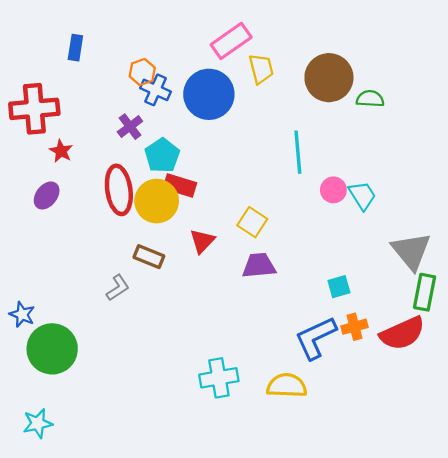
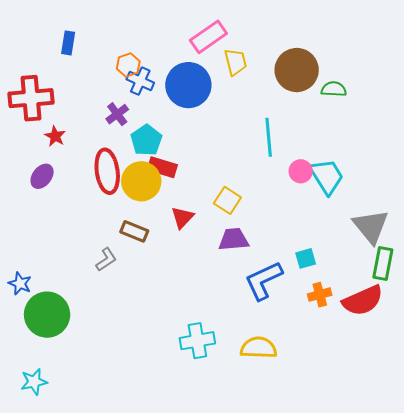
cyan trapezoid: (362, 195) -> (327, 176), size x1.4
blue L-shape: (316, 338) -> (264, 281), moved

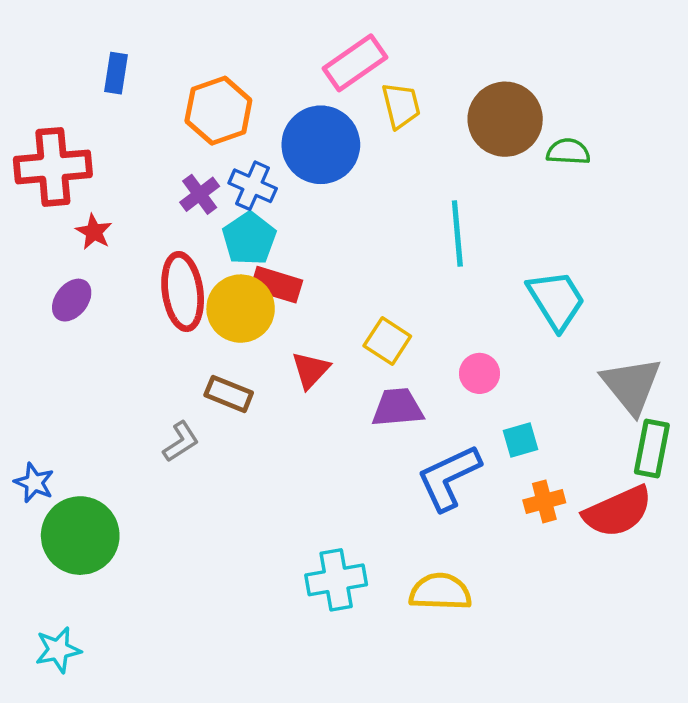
orange hexagon: (128, 65) -> (218, 111), size x1.6
blue cross: (140, 81) -> (253, 186), moved
pink circle: (301, 171) -> (480, 373), moved

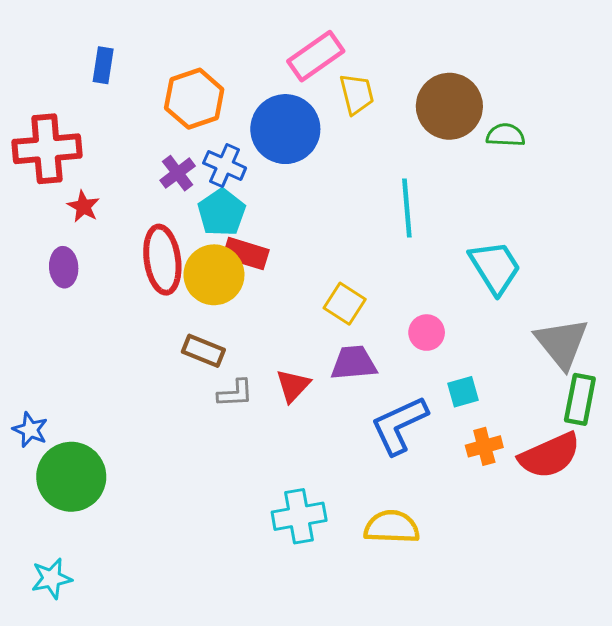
purple ellipse: (72, 300) -> (64, 267), turned -42
red triangle: (311, 370) -> (293, 386), moved
gray L-shape: (181, 442) -> (235, 393), moved, turned 30

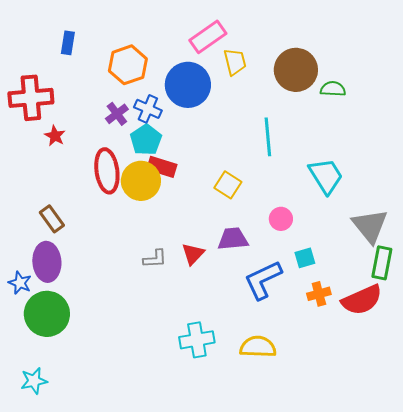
purple ellipse: (64, 267) -> (47, 262), moved, size x1.5
yellow square: (345, 304) -> (228, 185), moved
brown rectangle: (203, 351) -> (52, 219), moved, turned 32

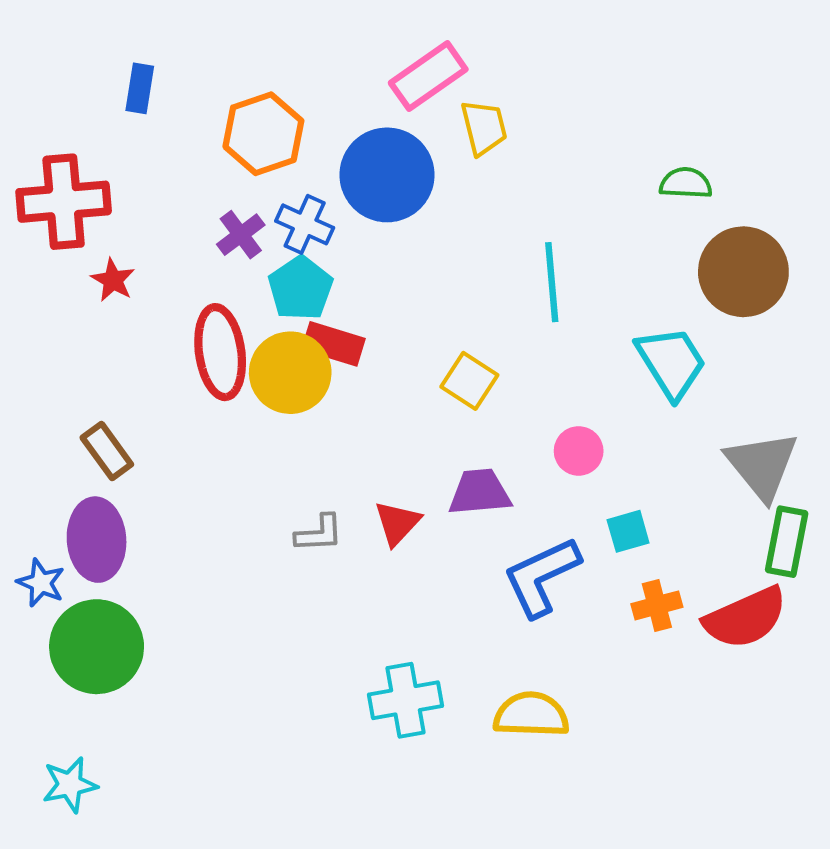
brown circle: (296, 70) -> (743, 272), moved

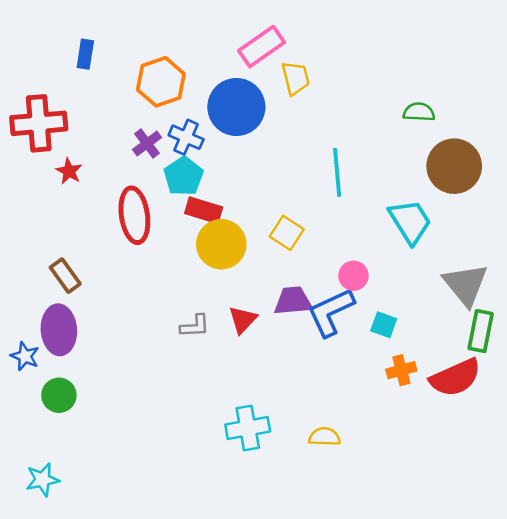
yellow circle: (290, 373) -> (221, 244), moved
cyan square: (628, 531) -> (384, 325), turned 36
blue L-shape: (542, 577) -> (331, 312), moved
green circle: (97, 647) -> (59, 395), size x0.6
yellow semicircle: (531, 715) -> (325, 437), size x0.7

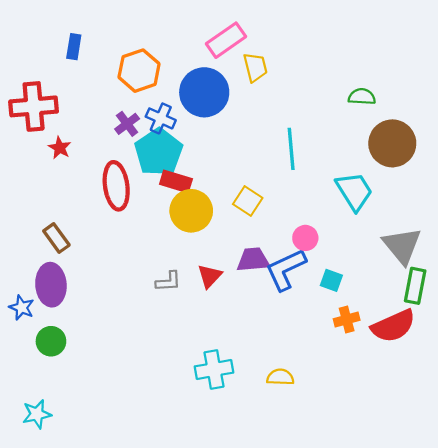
cyan pentagon: (184, 176) -> (159, 152), size x1.4

